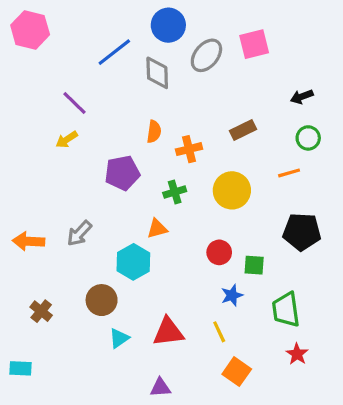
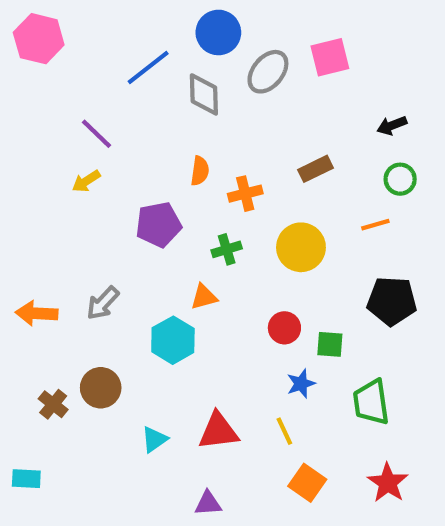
brown circle: (102, 300) -> (101, 388), moved
red star: (297, 354) -> (388, 483), moved, size x1.4

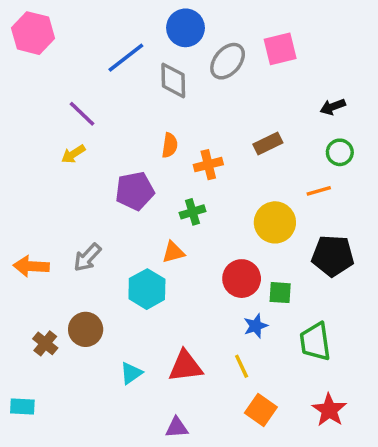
yellow circle: (301, 247) -> (275, 222), moved
red circle: (284, 328) -> (242, 279), size x1.4

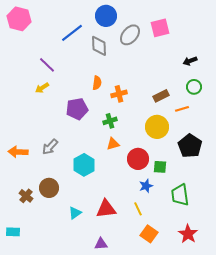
brown rectangle: (268, 144) -> (161, 96), moved
orange triangle: (173, 252) -> (113, 144), moved
black pentagon: (333, 256) -> (190, 146), turned 30

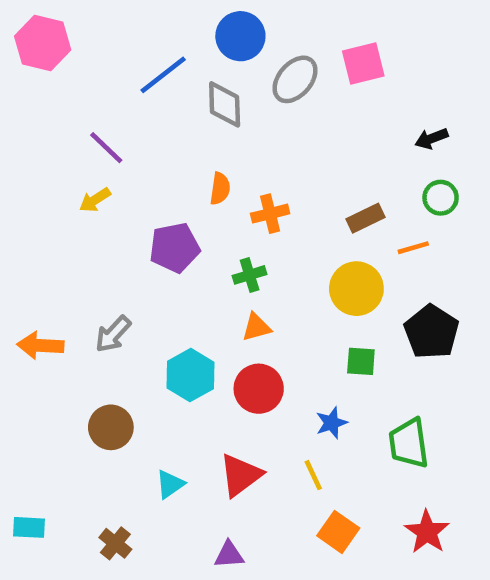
red circle: (138, 159) -> (259, 389), moved
green square: (160, 167) -> (361, 361), moved
brown cross: (26, 196) -> (115, 543), moved
red triangle: (106, 209) -> (240, 475), turned -30

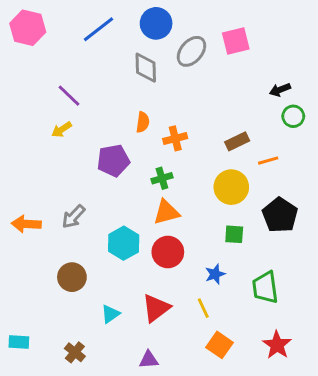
blue line: (163, 75) -> (99, 29), moved
green circle: (441, 198) -> (293, 116), moved
orange triangle: (256, 327) -> (166, 212), size x1.4

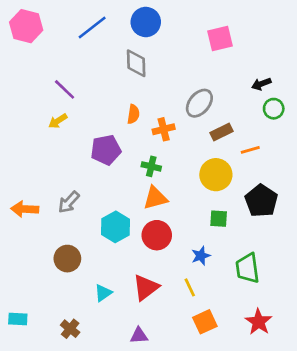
gray ellipse: (191, 51) -> (199, 103), moved
green cross: (162, 178) -> (151, 166), turned 30
orange square: (219, 345) -> (205, 322), turned 30

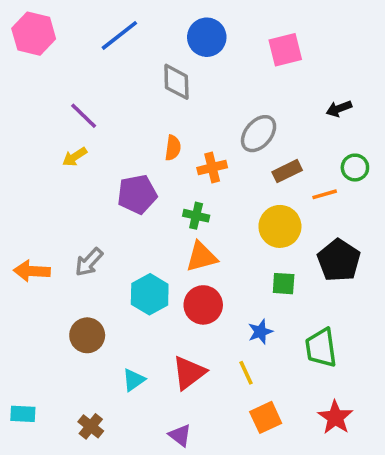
blue circle: (146, 22) -> (207, 37), moved
green circle: (274, 109) -> (355, 168), moved
purple triangle: (139, 336) -> (180, 435), turned 42

